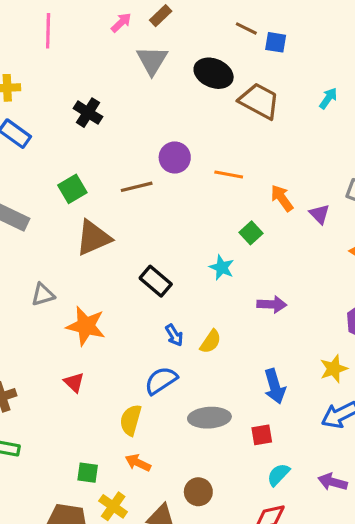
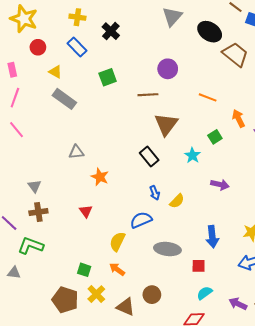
black cross: (88, 113) -> (111, 31), moved
purple circle: (175, 157) -> (168, 69), moved
green square: (72, 189) -> (108, 77), moved
brown triangle: (93, 238) -> (166, 124), moved, turned -40
orange star: (86, 326) -> (100, 177), size x0.7

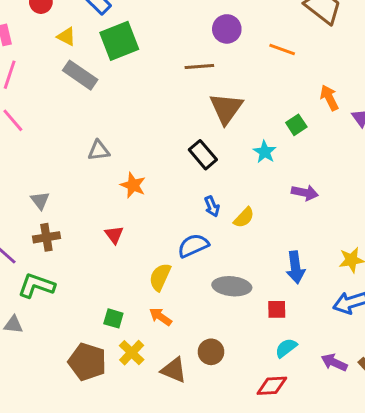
green square: (108, 77) -> (119, 41), moved, size x1.5
orange line: (208, 97) -> (282, 50), moved

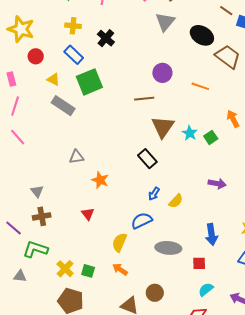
cyan star: (265, 152) -> (190, 133), moved
blue arrow: (212, 206) -> (154, 194), turned 56
yellow cross: (132, 353) -> (65, 269), moved

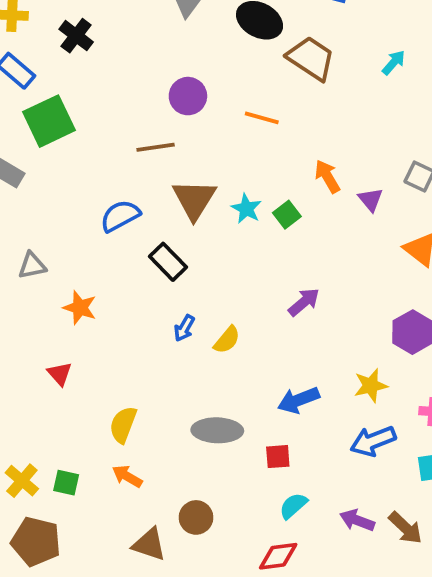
purple arrow: (217, 184) -> (304, 302), turned -48
blue semicircle: (142, 221) -> (120, 216), moved
blue arrow: (211, 234) -> (298, 400), turned 80

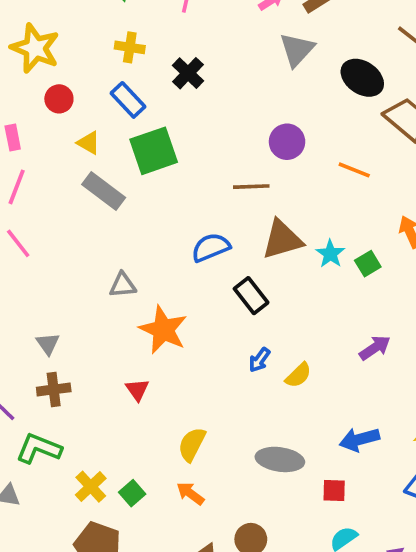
brown triangle: (194, 199) -> (282, 240), turned 36
orange star: (80, 308) -> (163, 330), size x1.5
green square: (66, 483) -> (132, 493), turned 30

